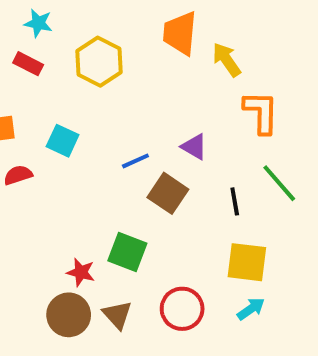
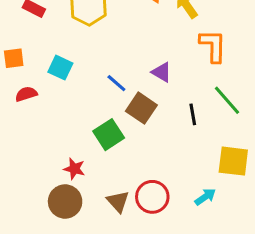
blue line: (135, 161) -> (116, 83), turned 65
green square: (127, 252) -> (109, 135), moved, turned 36
yellow square: (247, 262) -> (233, 161), moved
brown triangle: (117, 315) -> (118, 201), moved

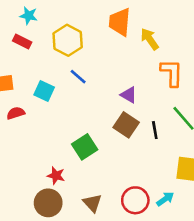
blue line: (116, 83) -> (78, 77), moved
brown square: (141, 108) -> (126, 125), moved
red circle: (152, 197) -> (135, 200), moved

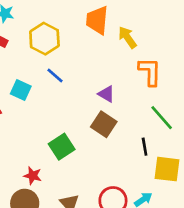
black line: (155, 130) -> (145, 147), moved

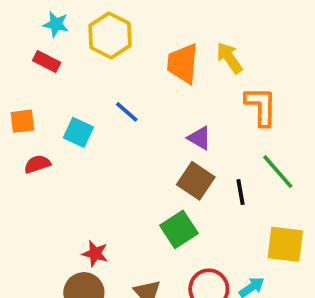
orange trapezoid: (97, 20) -> (183, 63), moved
yellow hexagon: (44, 39) -> (110, 35), moved
green square: (62, 147) -> (179, 229), moved
black line: (145, 147) -> (241, 192), moved

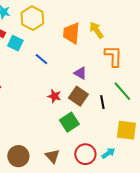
cyan square: (78, 132) -> (15, 43), moved
red star: (95, 254) -> (54, 96), moved

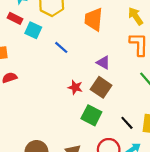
yellow arrow: (96, 30) -> (136, 16), moved
black line: (102, 102) -> (127, 123), moved, turned -32
green square: (69, 122) -> (91, 115), turned -30

